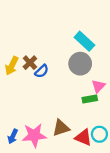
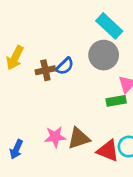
brown cross: (30, 63) -> (45, 70), moved, turned 32
blue semicircle: (42, 71) -> (65, 66), moved
pink star: (34, 135) -> (55, 137), moved, size x0.7

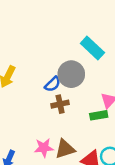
gray circle: (104, 55) -> (71, 74), moved
brown cross: (45, 70) -> (60, 104), moved

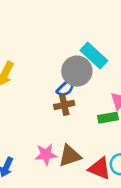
cyan rectangle: (92, 48) -> (94, 56), moved
blue semicircle: (53, 84) -> (66, 88), moved

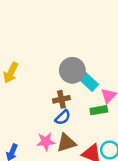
cyan rectangle: (94, 56) -> (87, 80), moved
blue semicircle: (66, 88) -> (63, 117), moved

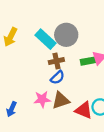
cyan rectangle: (87, 80) -> (45, 39), moved
green rectangle: (99, 110) -> (88, 61), moved

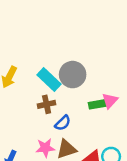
brown cross: (56, 61) -> (47, 104), moved

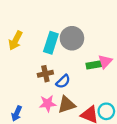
cyan rectangle: (49, 80) -> (51, 43), turned 65
brown cross: (47, 104) -> (45, 74), moved

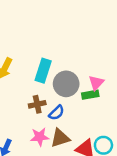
gray circle: (72, 38) -> (66, 84), moved
pink triangle: (105, 62) -> (96, 83), moved

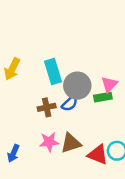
cyan rectangle: (43, 71) -> (53, 72), turned -35
blue semicircle: (56, 113) -> (70, 103), moved

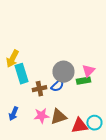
cyan rectangle: (53, 72) -> (21, 74), moved
blue arrow: (13, 153) -> (13, 114), moved
red triangle: (98, 155) -> (79, 126), turned -30

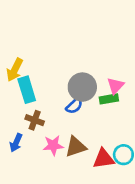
brown cross: (39, 89) -> (35, 120), moved, turned 32

